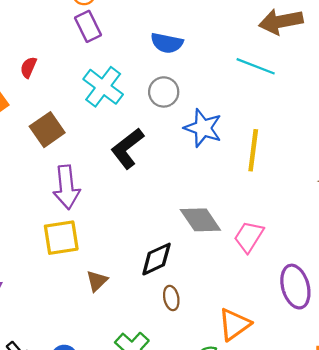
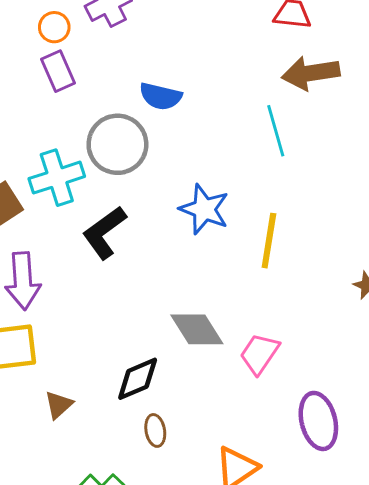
cyan line: (256, 66) -> (276, 131), turned 51
cyan cross: (103, 87) -> (57, 178), moved, turned 33
gray circle: (164, 92) -> (117, 144), moved, size x1.5

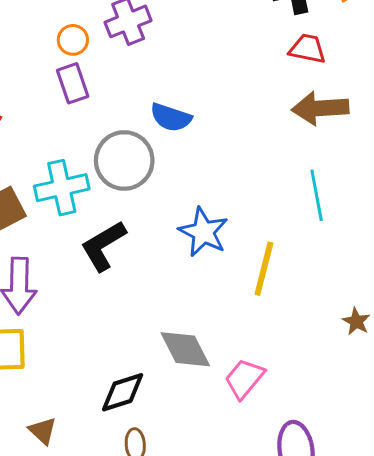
cyan line: (276, 131) -> (317, 195), moved
brown triangle: (59, 405) -> (43, 431), moved, turned -40

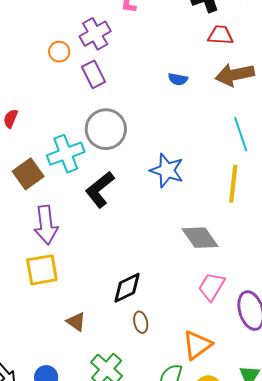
purple rectangle: (73, 83) -> (93, 74), moved
blue semicircle: (171, 117) -> (178, 79), moved, size x0.7
yellow line: (264, 269) -> (233, 184), moved
gray diamond: (185, 349) -> (200, 238), moved
pink trapezoid: (244, 379) -> (212, 287), moved

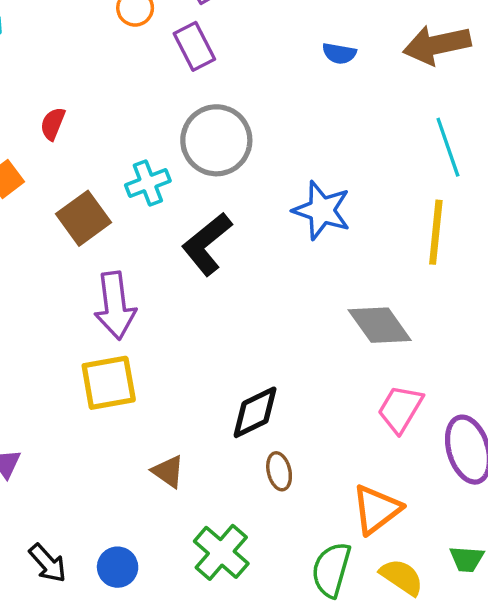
cyan cross: (66, 154) -> (148, 183), size x0.7

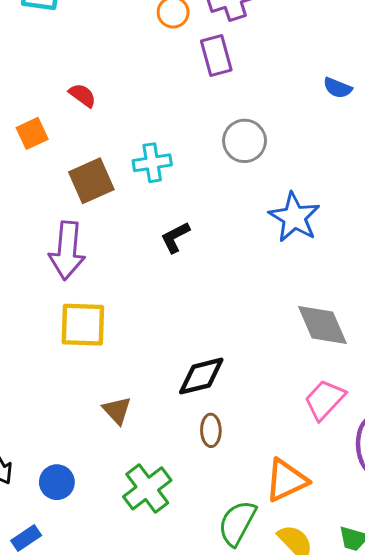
red semicircle: (53, 124) -> (82, 95), turned 92
gray circle: (216, 140) -> (245, 141), moved, size x0.7
black L-shape: (207, 244) -> (175, 237), moved, size x0.6
purple arrow: (115, 306) -> (67, 251), moved

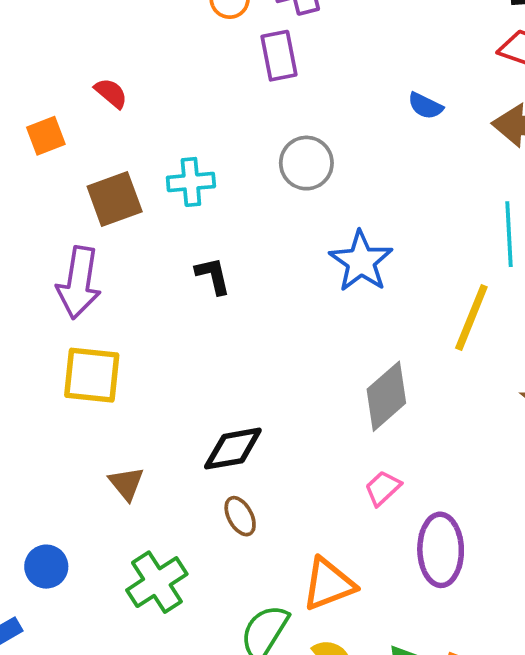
black L-shape: (175, 237) -> (213, 276), turned 100
gray diamond: (322, 325) -> (386, 396), turned 68
pink trapezoid: (325, 400) -> (383, 488), size x0.7
brown ellipse: (211, 430) -> (240, 516), turned -32

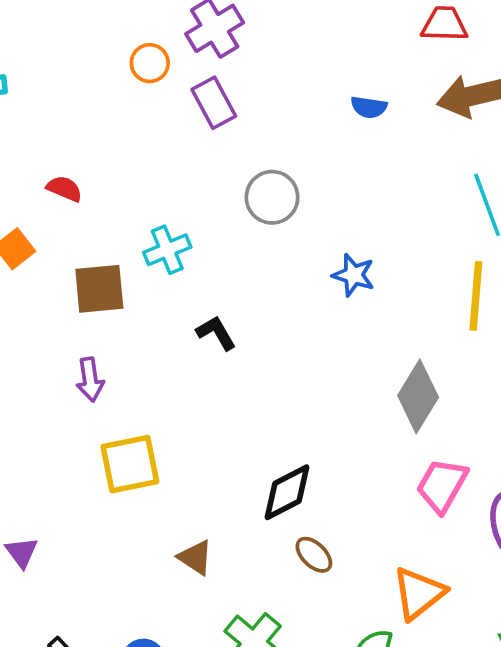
brown square: (115, 199) -> (99, 289), turned 32
blue star: (361, 261) -> (354, 275), size x0.7
purple arrow: (79, 283) -> (90, 380), size x0.6
pink trapezoid: (383, 488) -> (442, 485), size x1.5

